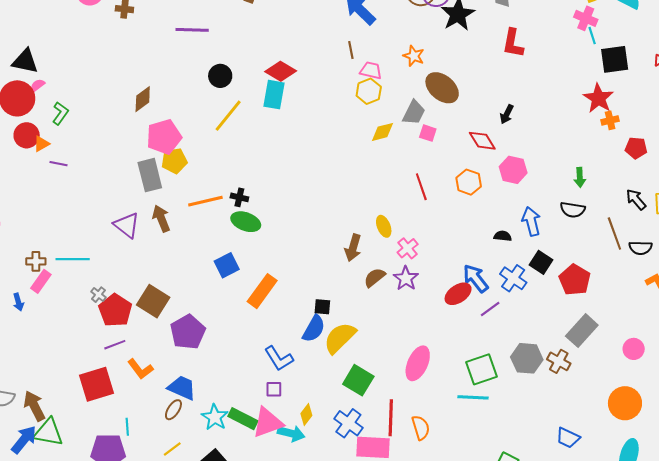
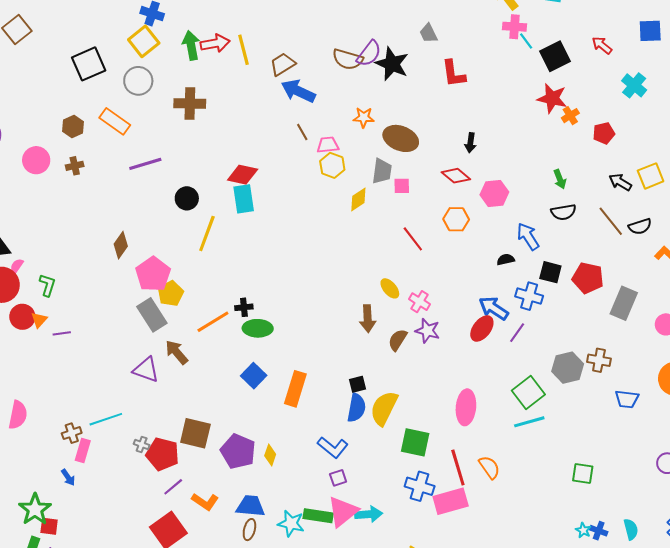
gray rectangle: (582, 331) -> (624, 303), moved
yellow diamond: (306, 415) -> (270, 455), moved
blue trapezoid: (568, 438) -> (627, 399), moved

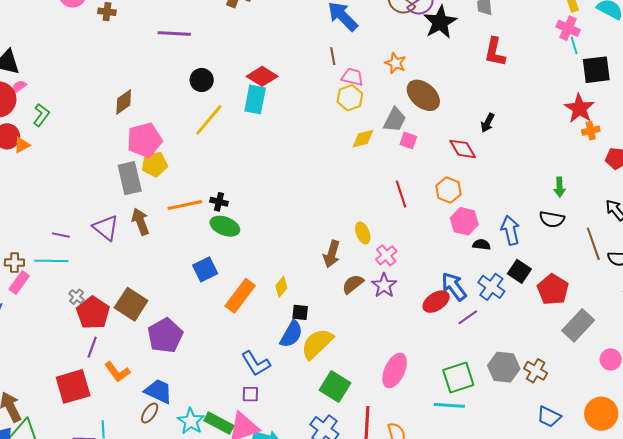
pink hexagon: (494, 193) -> (464, 221), moved
purple line: (62, 333) -> (61, 235), moved
yellow diamond: (270, 455) -> (281, 287), moved
purple line: (173, 487) -> (92, 347), turned -50

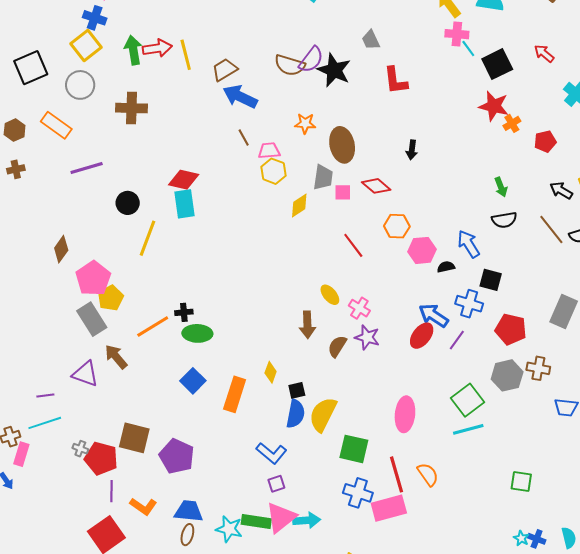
brown ellipse: (423, 95) -> (342, 145), turned 56
red diamond: (463, 149) -> (376, 186), moved
red pentagon: (553, 289) -> (511, 329), moved

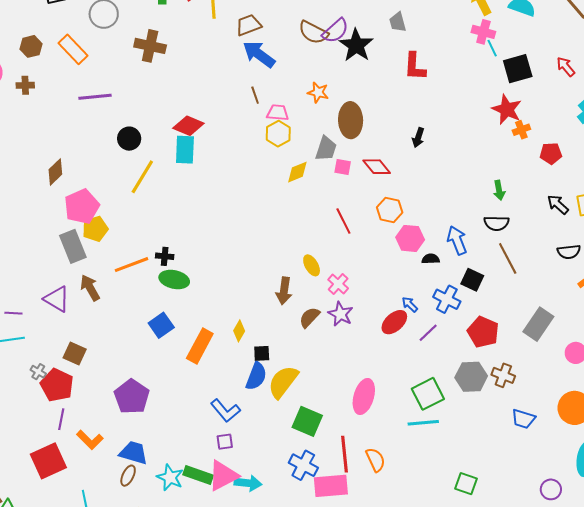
brown line: (551, 230) -> (508, 258), moved
blue arrow: (434, 315) -> (410, 304), size x0.6
brown square: (134, 438) -> (75, 353), moved, size x0.7

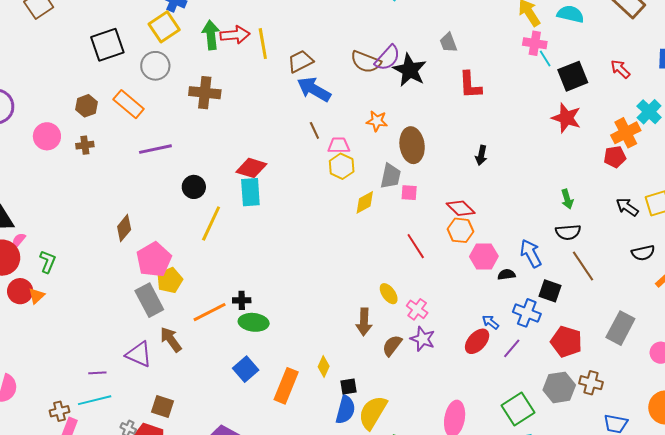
orange cross: (521, 130) -> (626, 133), moved, size x1.6
red diamond: (377, 167) -> (461, 208), moved

